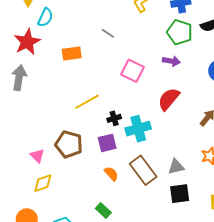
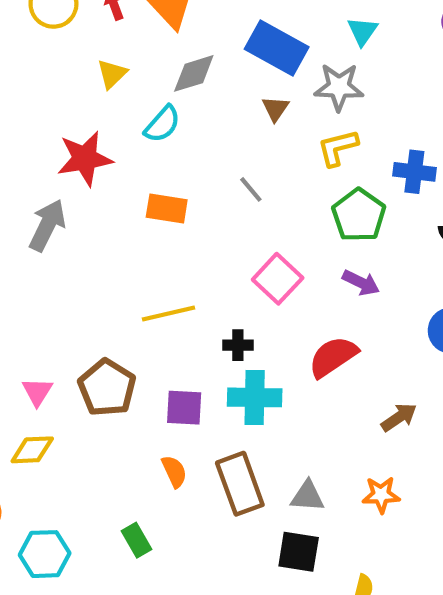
cyan semicircle: (45, 17) -> (162, 124), moved
green pentagon: (180, 32) -> (359, 215), moved
black cross: (114, 118) -> (238, 345), moved

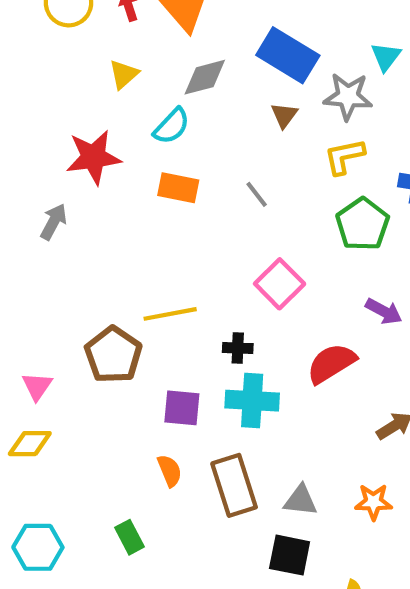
cyan triangle: (362, 31) -> (386, 57), moved
orange rectangle: (167, 208) -> (178, 188), moved
gray arrow: (47, 225) -> (54, 222), size x0.7
purple arrow: (361, 283) -> (384, 311), moved
brown pentagon: (107, 388) -> (113, 355), moved

